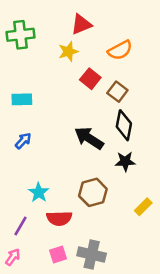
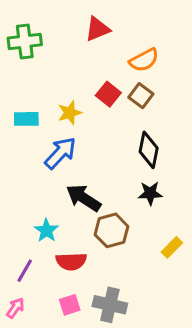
yellow star: (68, 52) -> (70, 113), moved
brown square: (117, 92) -> (141, 96), moved
black arrow: (89, 138) -> (84, 198), moved
blue arrow: (23, 141) -> (60, 153), moved, size x1.6

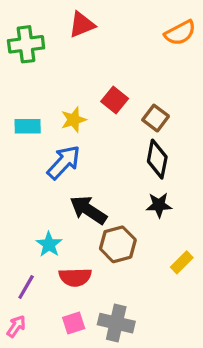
red triangle: (98, 29) -> (82, 25), moved
orange semicircle: (144, 60) -> (180, 33), moved
brown square: (141, 96) -> (156, 118), moved

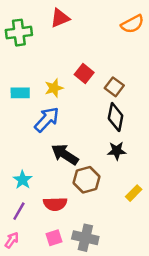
cyan star: (49, 244) -> (23, 180), moved

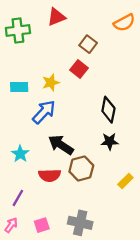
brown square: (114, 87) -> (88, 44), moved
cyan star: (23, 180) -> (20, 154), moved
red semicircle: (55, 204) -> (50, 175), moved
pink square: (54, 238) -> (42, 225), moved

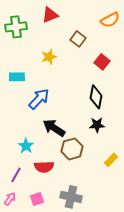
red square: (79, 69) -> (102, 62), moved
yellow star: (51, 83) -> (49, 57), moved
cyan star: (20, 154) -> (26, 146), moved
red semicircle: (50, 175) -> (44, 167), moved

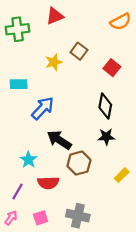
brown square: (78, 39) -> (79, 51), moved

